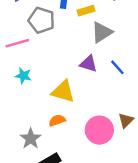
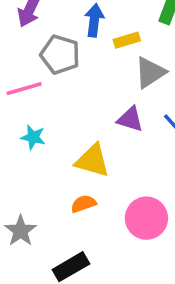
gray star: (31, 139) -> (21, 231), moved

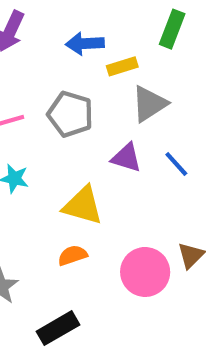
blue arrow: (94, 20) -> (85, 44), turned -100
gray pentagon: (60, 54) -> (70, 114), moved

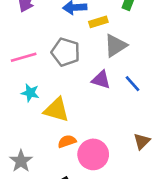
yellow triangle: (83, 206) -> (56, 110), moved
pink circle: (145, 272) -> (93, 154), moved

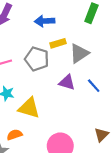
yellow rectangle: (98, 22) -> (58, 43), moved
orange semicircle: (67, 141) -> (15, 135), moved

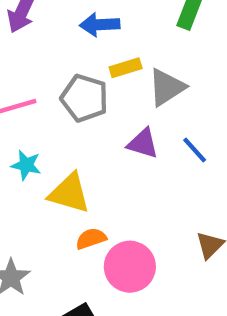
orange semicircle: (15, 135) -> (91, 239), moved

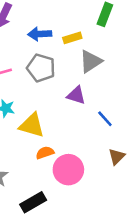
blue arrow: (100, 25) -> (40, 34), moved
yellow rectangle: (126, 68) -> (72, 38), moved
blue line: (195, 150) -> (105, 119), moved

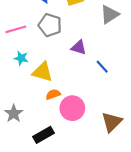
gray triangle: (91, 61) -> (110, 14), moved
brown triangle: (117, 157) -> (112, 122), moved, size x1.5

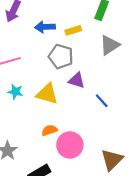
gray pentagon: (50, 25) -> (61, 56), moved
yellow triangle: (42, 72) -> (47, 94), moved

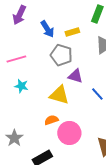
blue arrow: (45, 27) -> (47, 29), turned -120
yellow triangle: (47, 94) -> (59, 95), moved

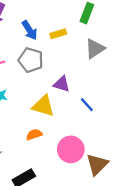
gray pentagon: (61, 55) -> (31, 60), moved
pink circle: (69, 133) -> (71, 149), moved

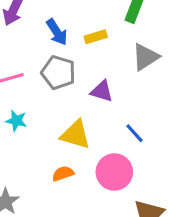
purple triangle: (62, 84) -> (102, 91), moved
pink circle: (71, 149) -> (114, 172), moved

